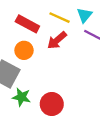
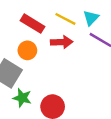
red arrow: (57, 40) -> (62, 42), turned -144

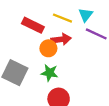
orange circle: (27, 50) -> (48, 48), moved
green star: (22, 98) -> (50, 73), moved

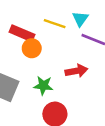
red arrow: (61, 39) -> (76, 71), moved
orange circle: (48, 48) -> (32, 48), moved

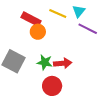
red arrow: (76, 71) -> (63, 63), moved

